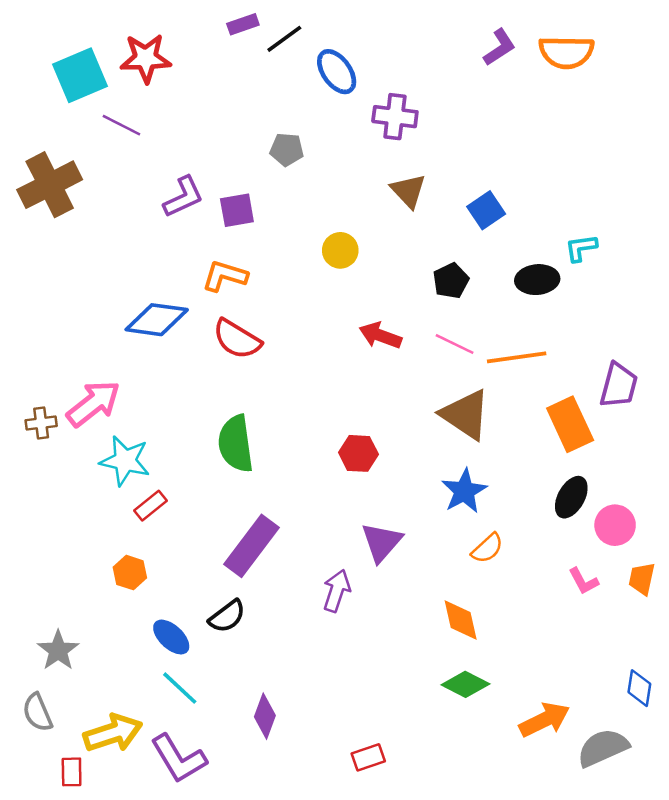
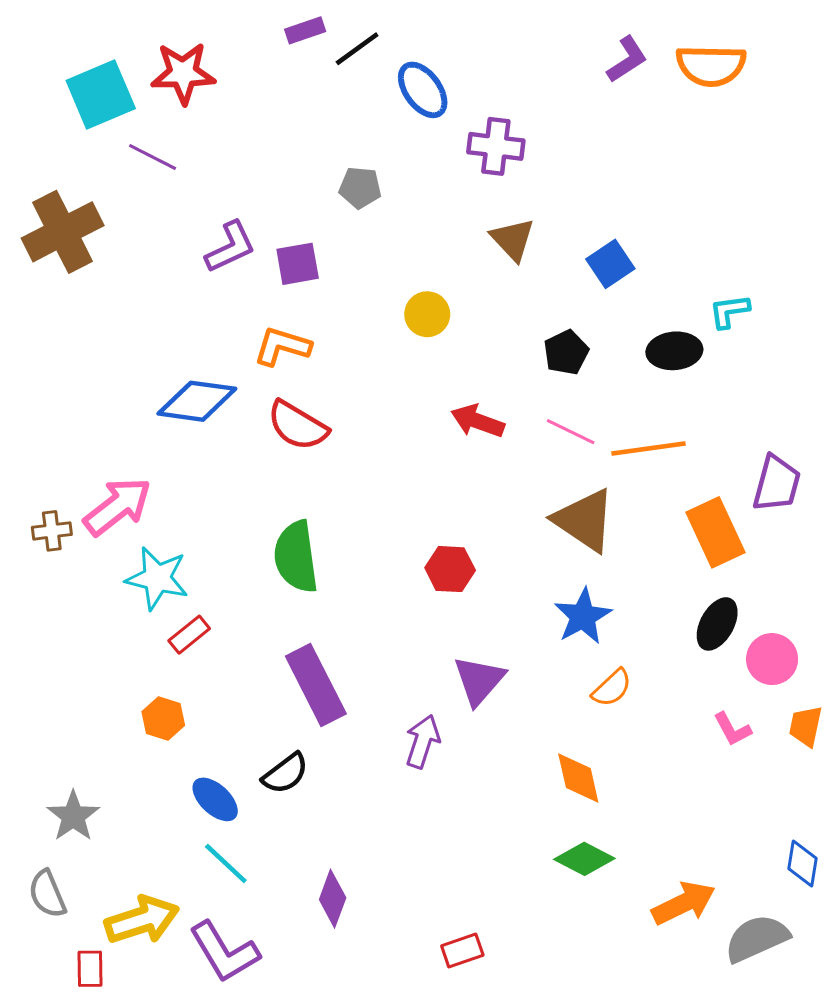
purple rectangle: (251, 546) -> (316, 685), turned -64

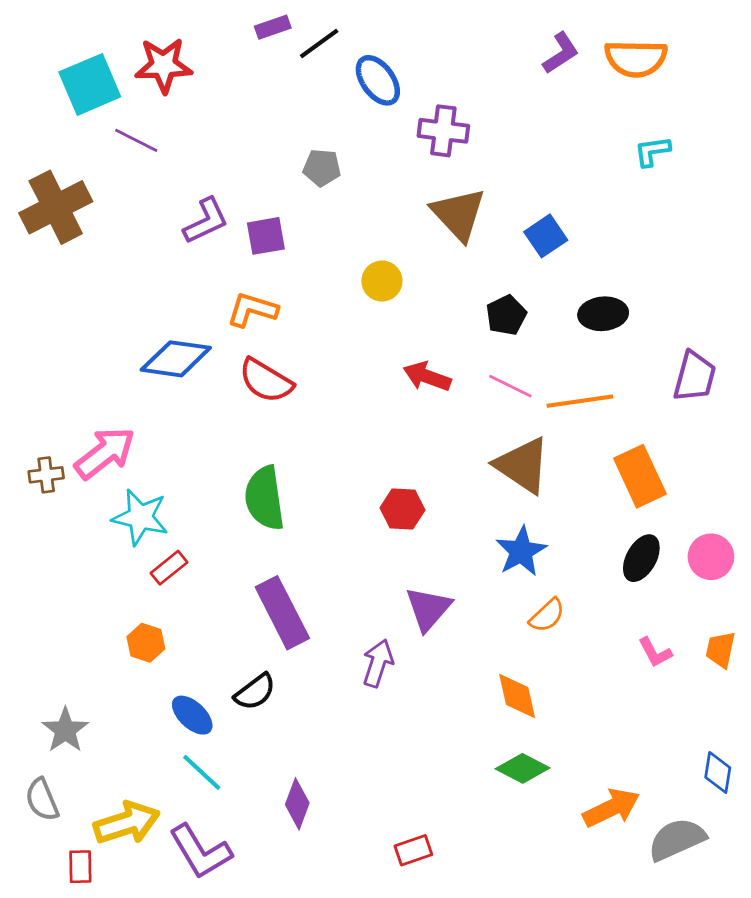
brown triangle: (513, 239) -> (458, 214), size x1.4
cyan L-shape: (729, 311) -> (652, 151), moved
purple trapezoid: (777, 484) -> (695, 377), moved
pink circle: (772, 659) -> (711, 557), moved

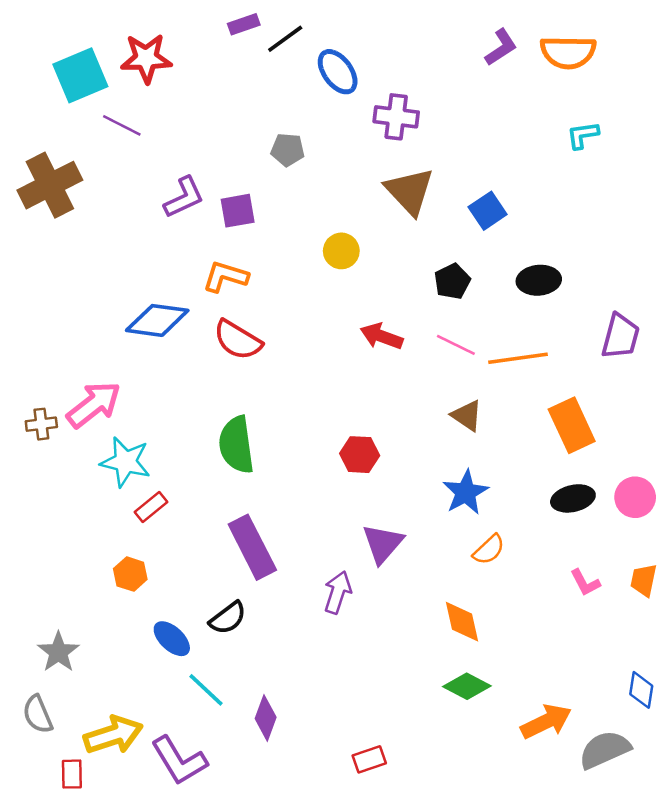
brown triangle: (523, 465) -> (467, 416), size x0.6
black ellipse: (641, 558) -> (573, 498), turned 48
cyan line: (202, 772) -> (206, 690), moved

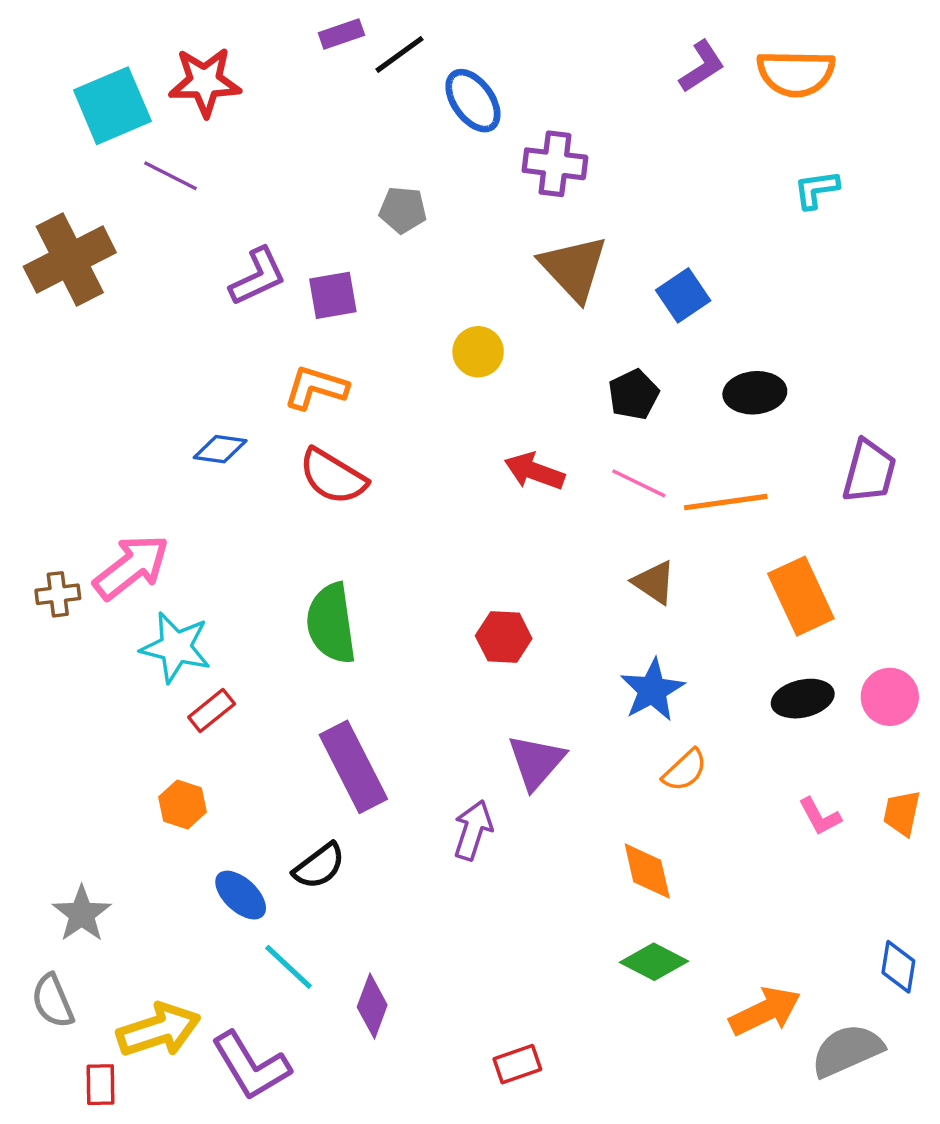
blue diamond: (157, 320) -> (220, 449), size x0.6

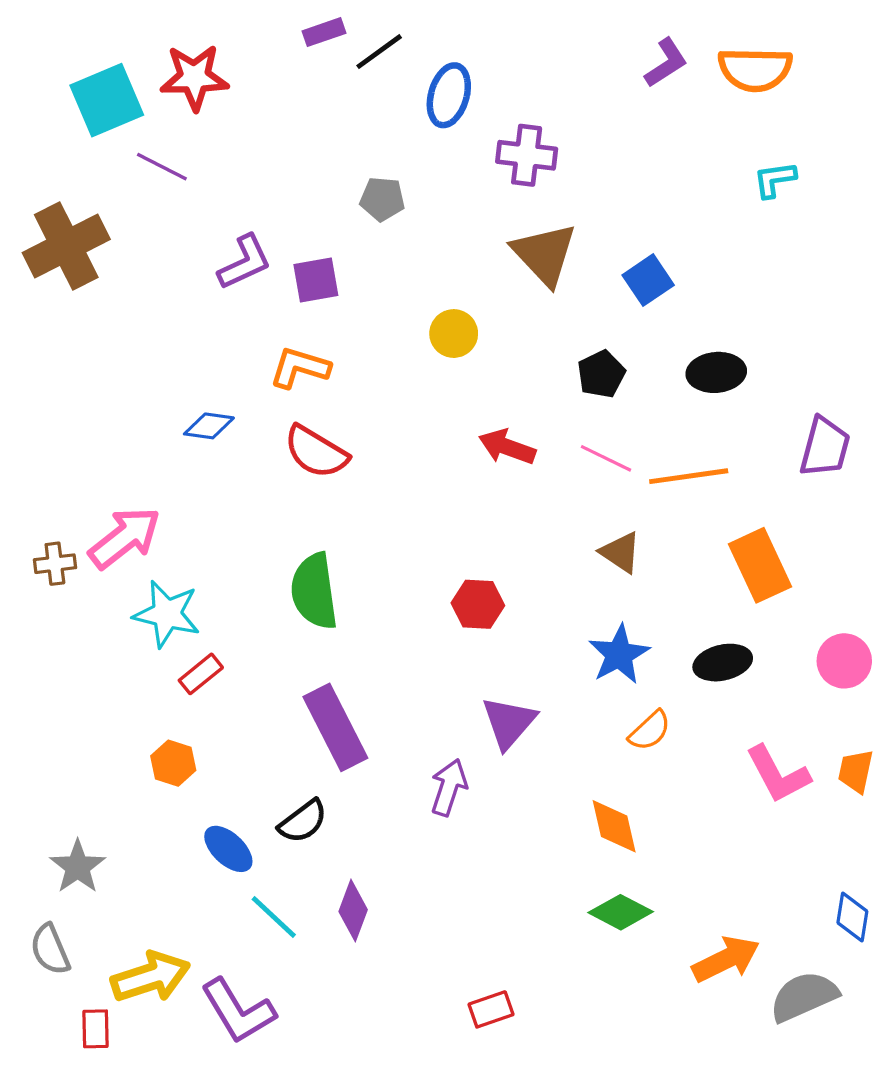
blue ellipse: (473, 101) -> (449, 95), turned 52
black ellipse: (803, 699) -> (723, 663), moved
pink L-shape: (820, 816) -> (778, 774), size x1.6
purple diamond: (372, 1006) -> (353, 911), moved

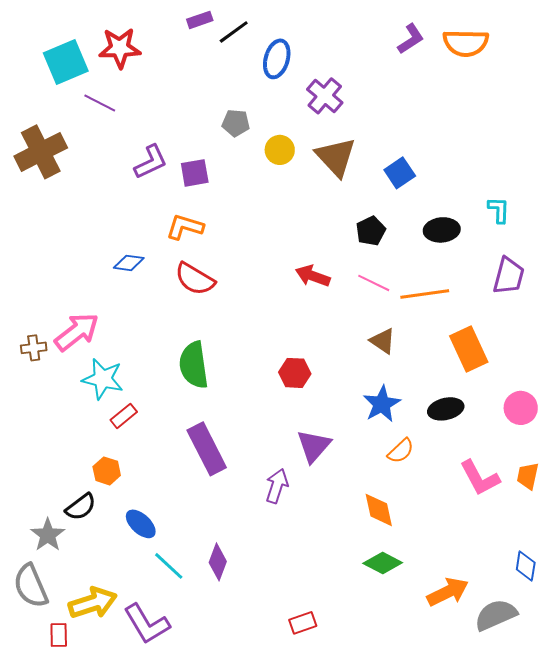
purple cross: (527, 155) -> (325, 96), turned 33
cyan L-shape: (775, 180) -> (499, 210), moved, turned 100
yellow circle: (454, 334) -> (280, 150), moved
black semicircle: (303, 821) -> (81, 507), moved
gray semicircle: (50, 949) -> (31, 586), size x1.4

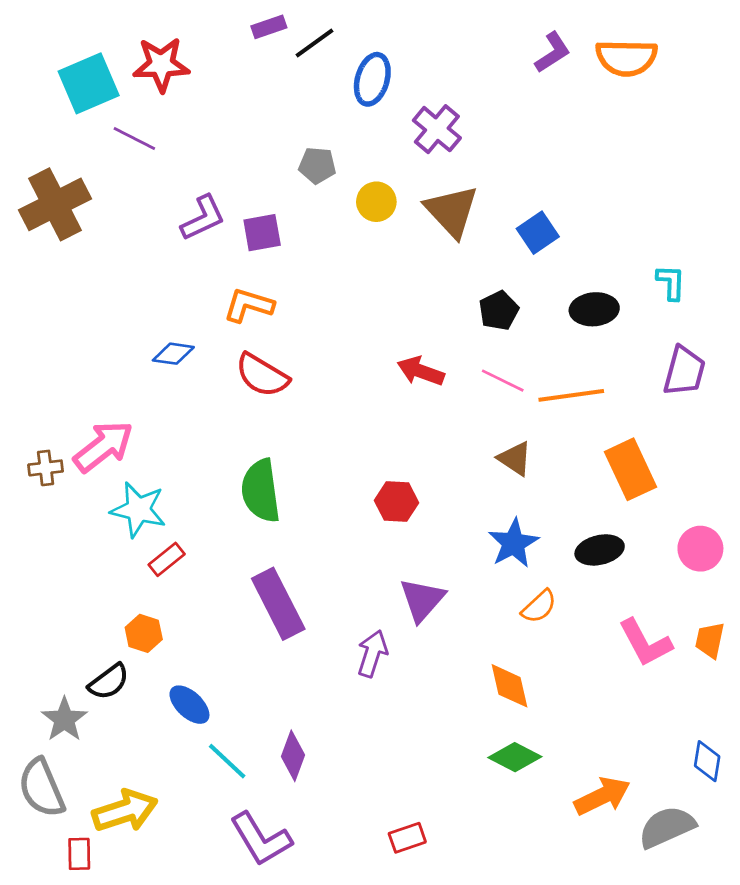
purple L-shape: (147, 624) -> (261, 839), moved

